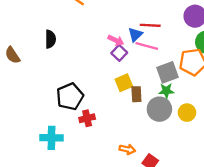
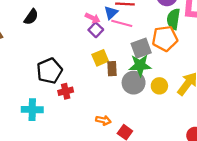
black semicircle: (50, 39) -> (31, 17), turned 35
green star: (166, 91) -> (140, 65), size x1.5

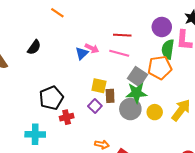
blue triangle: (111, 13) -> (82, 53), moved
purple square: (96, 30) -> (95, 106), moved
gray square: (141, 48) -> (137, 77), turned -36
yellow square: (100, 58) -> (99, 86), turned 35

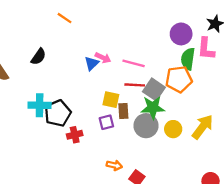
red line: (122, 35) -> (135, 85), moved
purple square: (95, 106) -> (106, 122), turned 32
cyan cross: (35, 134) -> (40, 105), moved

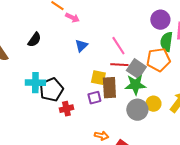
pink arrow: (103, 58) -> (72, 18), moved
pink line: (134, 63) -> (118, 46), turned 42
brown rectangle: (123, 111) -> (109, 88), size x1.5
gray circle: (146, 126) -> (137, 110), moved

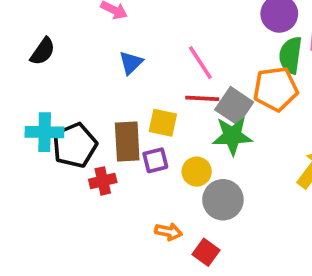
brown rectangle: (109, 88) -> (127, 142), moved
yellow circle: (153, 104) -> (197, 172), moved
gray circle: (137, 110) -> (223, 200), moved

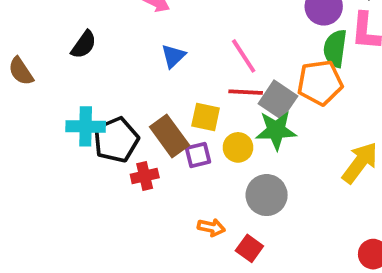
brown rectangle: (127, 142) -> (169, 136), turned -33
yellow circle: (197, 172) -> (238, 147), moved

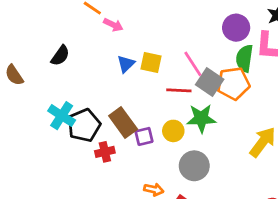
pink line: (244, 56) -> (193, 64), moved
gray square: (278, 100) -> (210, 82), moved
yellow square: (206, 117) -> (151, 63), moved
cyan cross: (86, 126) -> (62, 116), turned 32

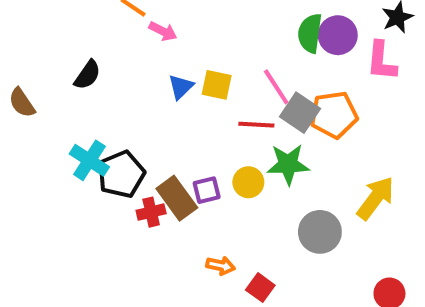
green semicircle: (244, 58) -> (310, 33), moved
brown rectangle: (123, 123) -> (177, 198), moved
gray circle: (194, 166) -> (320, 232), moved

